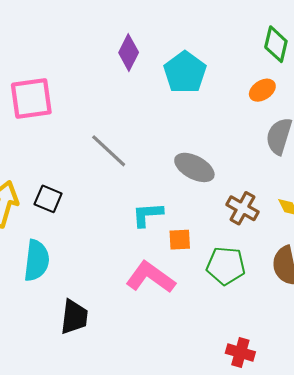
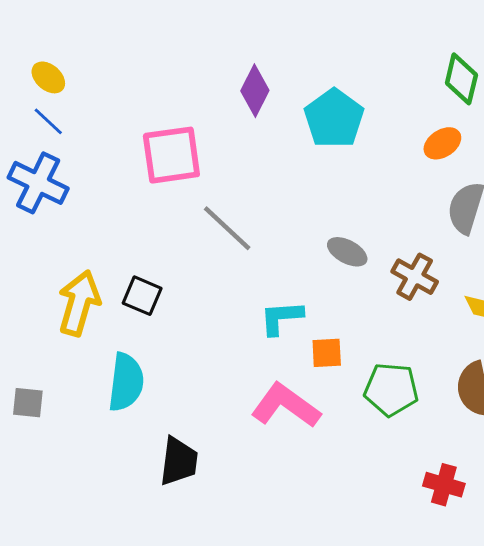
pink square: (31, 99) -> (171, 155), moved
gray ellipse: (194, 167) -> (347, 252), size x0.7
brown cross: (242, 208) -> (415, 277), moved
red cross: (240, 352) -> (444, 485), moved

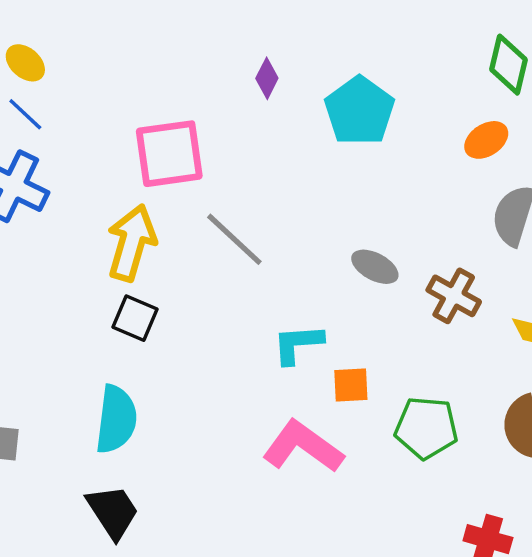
purple diamond: (255, 91) -> (267, 78), size x0.7
yellow arrow: (79, 303) -> (132, 243), moved
black trapezoid: (179, 461) -> (113, 512), moved, turned -40

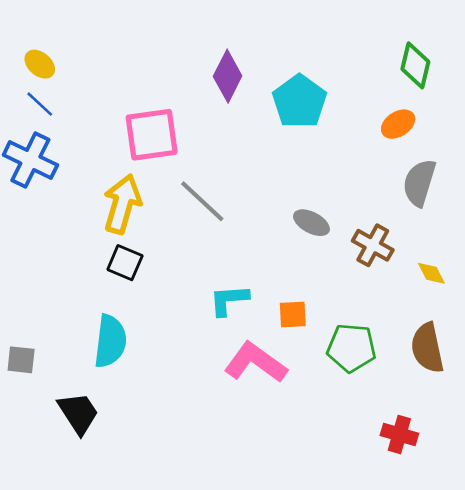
purple diamond: (267, 78) -> (228, 76), size x1.6
cyan L-shape: (298, 344) -> (229, 300), moved
black trapezoid: (113, 512) -> (78, 413), moved

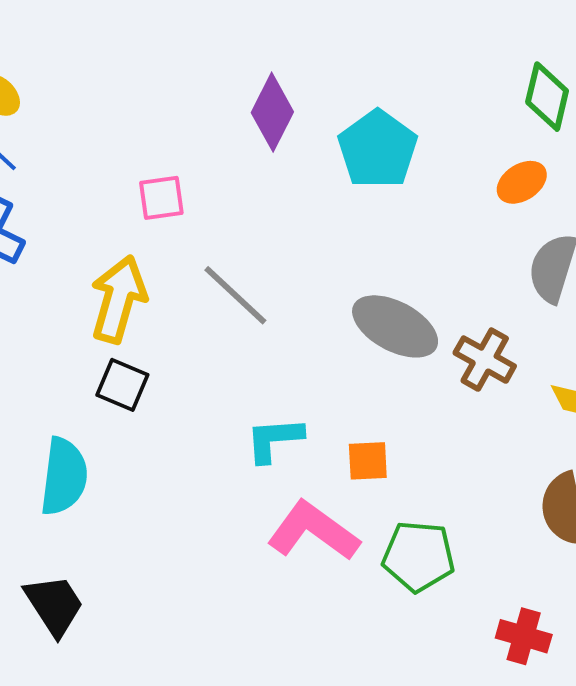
pink square: (152, 135) -> (161, 198), size x0.6
gray ellipse: (311, 223) -> (395, 326), size x1.6
cyan semicircle: (110, 341) -> (64, 476), moved
green pentagon: (351, 348) -> (418, 556), moved

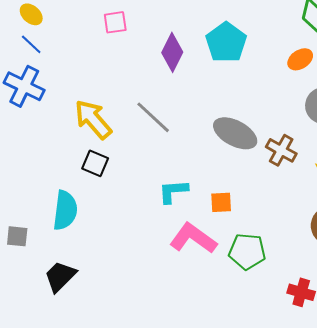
purple diamond: (272, 112) -> (172, 52), moved
pink square: (161, 198) -> (115, 22), moved
yellow arrow: (118, 299) -> (93, 119), turned -57
black trapezoid: (54, 605) -> (60, 276), turned -102

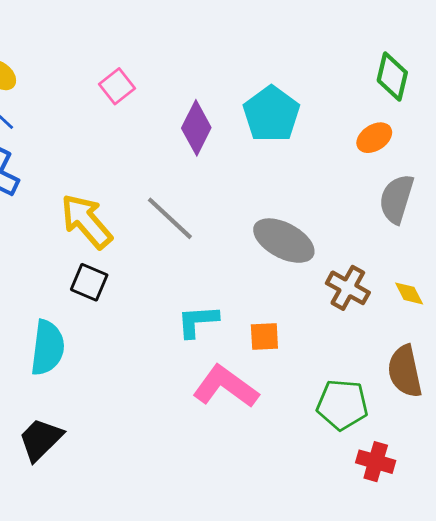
pink square: (115, 22) -> (117, 86), turned -30
brown cross: (281, 150) -> (348, 288), moved
green pentagon: (247, 251) -> (342, 405), moved

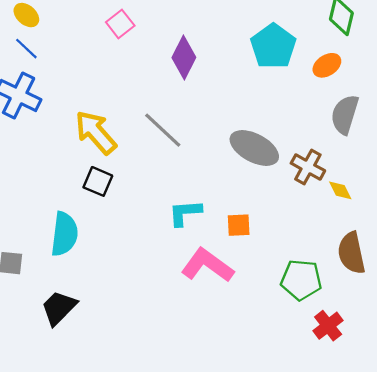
cyan pentagon: (271, 114) -> (273, 46), moved
brown cross: (348, 288) -> (308, 167), moved
yellow diamond: (409, 293) -> (340, 190), moved
red cross: (376, 462) -> (328, 326), turned 36

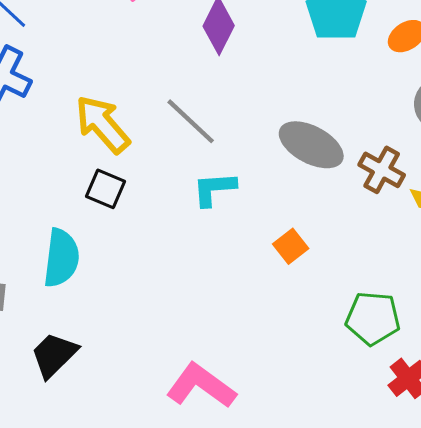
cyan L-shape: (185, 213) -> (214, 189), moved
orange square: (239, 225) -> (291, 246), turned -35
pink L-shape: (207, 265) -> (201, 386), moved

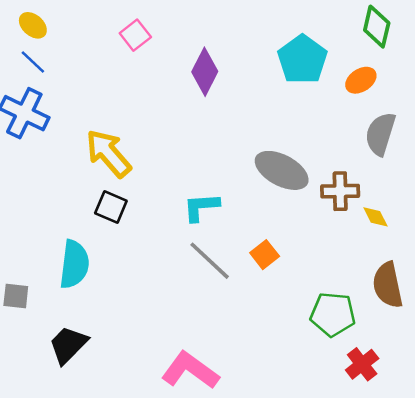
gray line: (191, 121) -> (210, 261), moved
brown cross: (382, 170) -> (340, 191), turned -30

